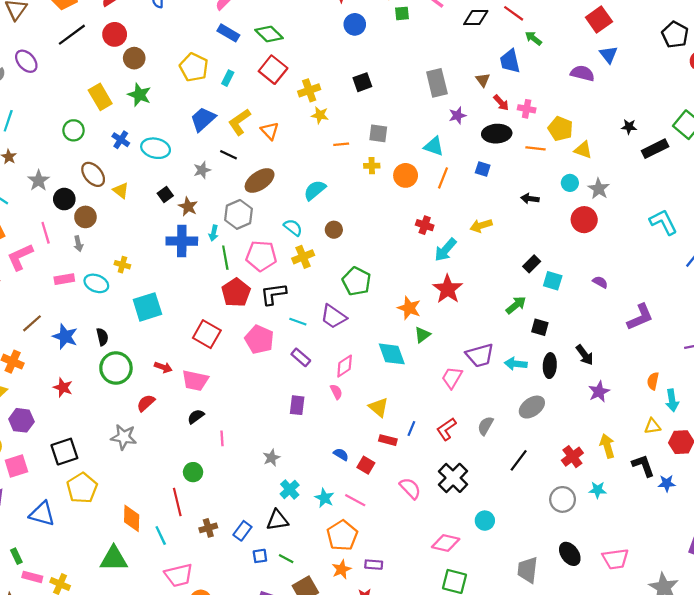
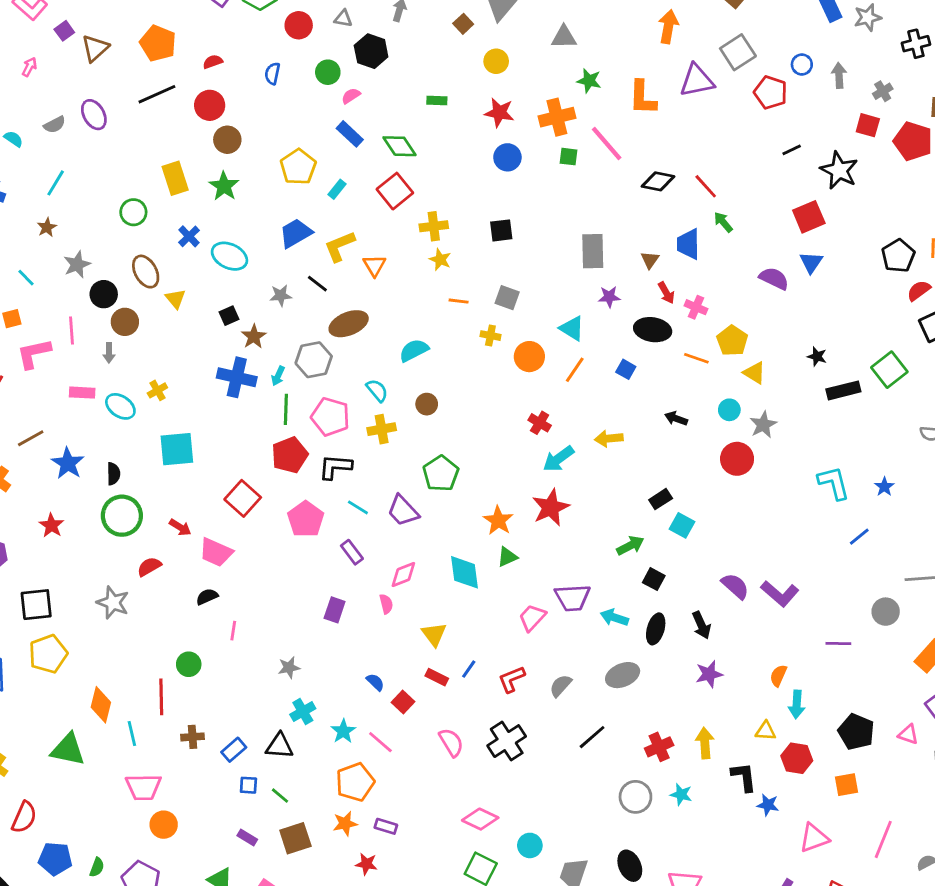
yellow cross: (122, 265) -> (157, 390), turned 32
purple semicircle: (600, 282) -> (735, 586), moved, size x1.5
purple L-shape: (640, 317) -> (780, 594), turned 52
cyan circle: (485, 521) -> (530, 845), moved

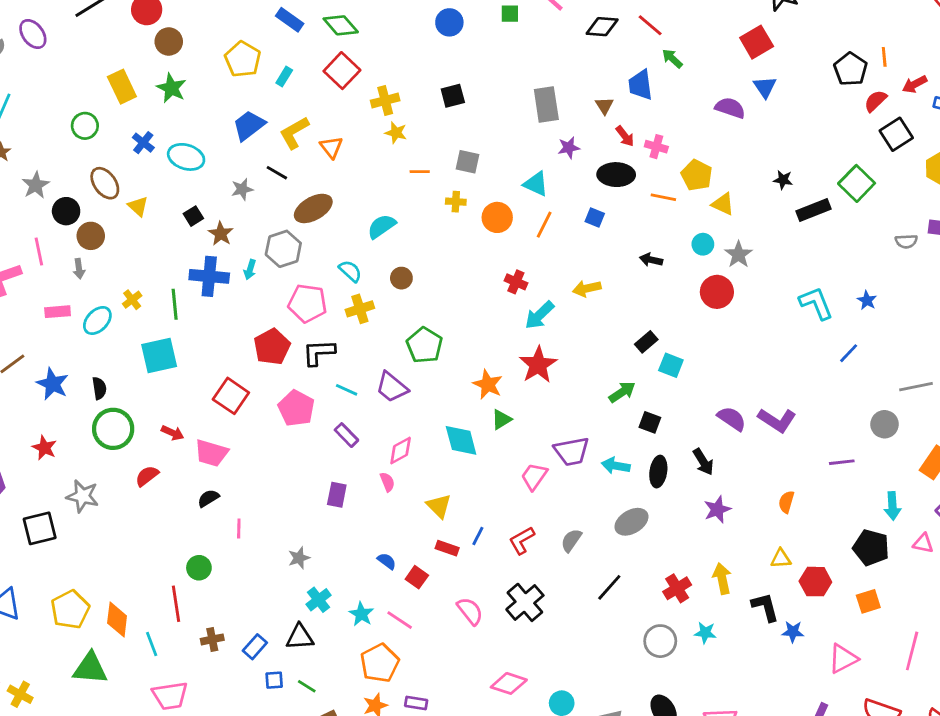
cyan ellipse: (120, 406) -> (97, 320), turned -72
green line: (286, 409) -> (175, 304), moved
gray star: (113, 603) -> (82, 496), moved
yellow pentagon: (48, 654) -> (70, 610), moved
cyan arrow: (797, 704) -> (892, 506), moved

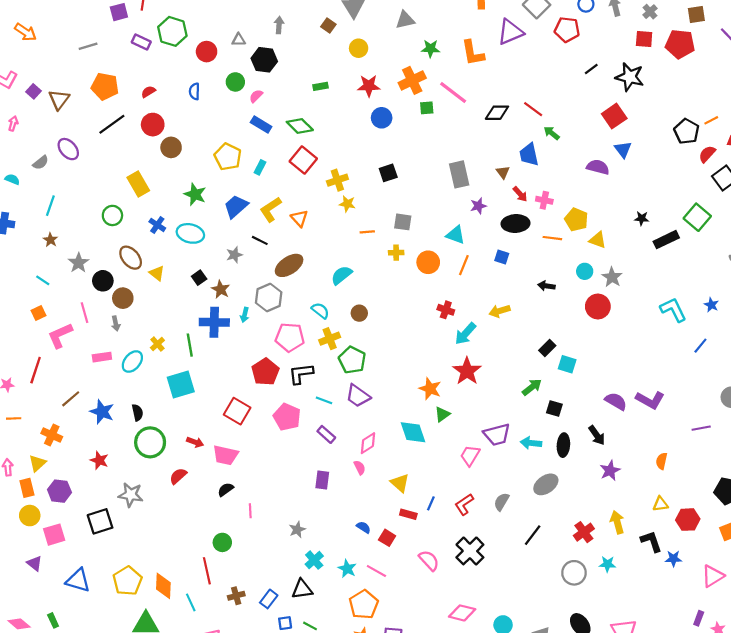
orange line: (884, 57) -> (711, 120), turned 72
green star: (171, 88) -> (195, 194), moved
green pentagon: (424, 345) -> (352, 360), moved

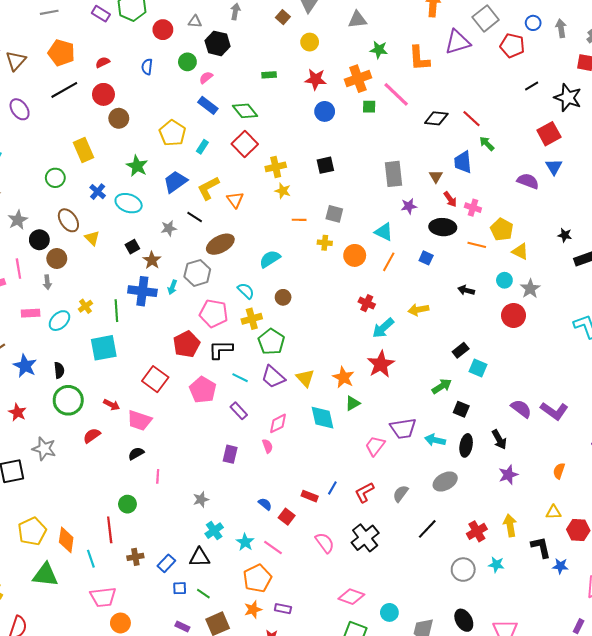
yellow triangle: (400, 483) -> (305, 378), moved

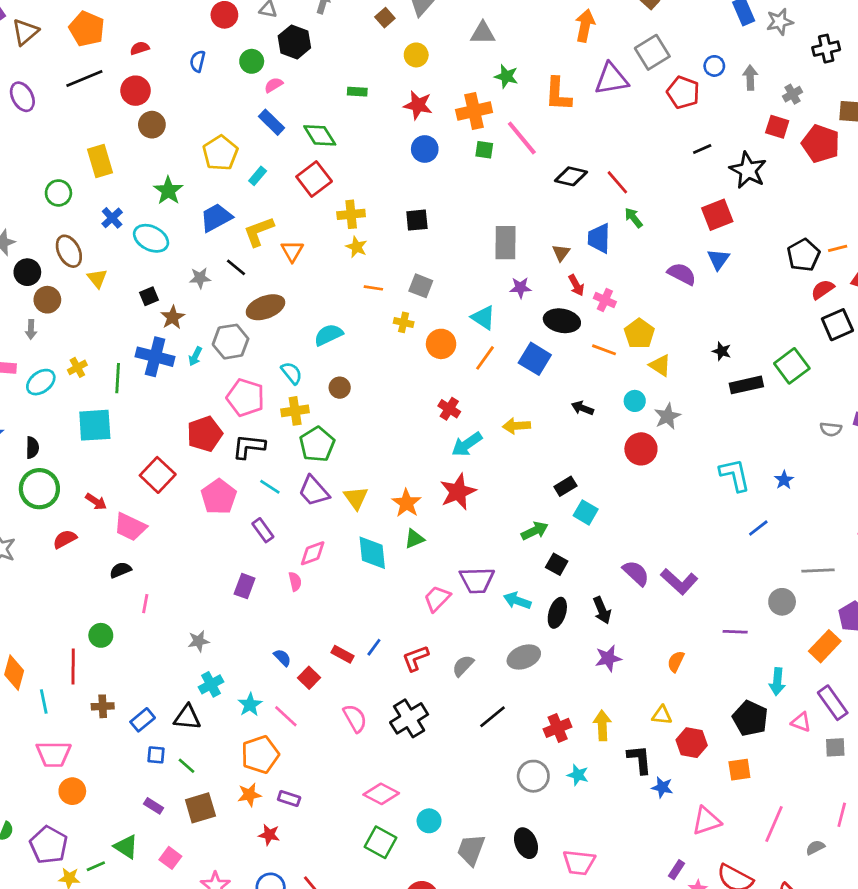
blue square: (426, 258) -> (535, 359), size x1.6

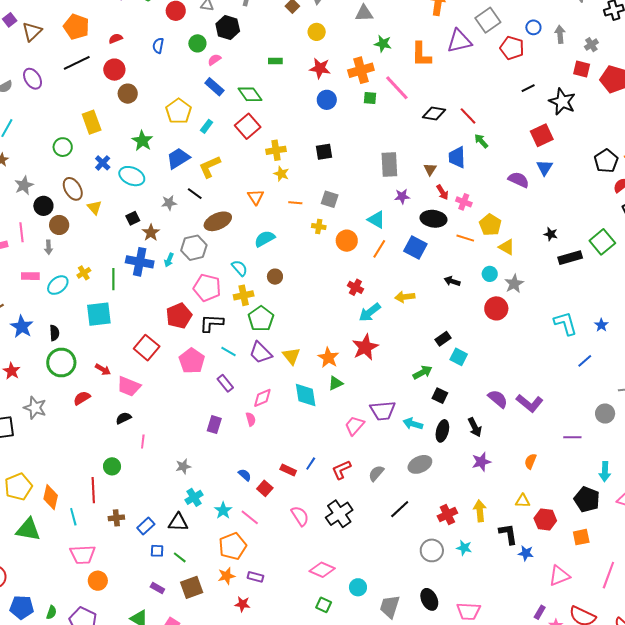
orange triangle: (292, 251) -> (256, 197), moved
green square: (380, 842) -> (324, 605), size x0.7

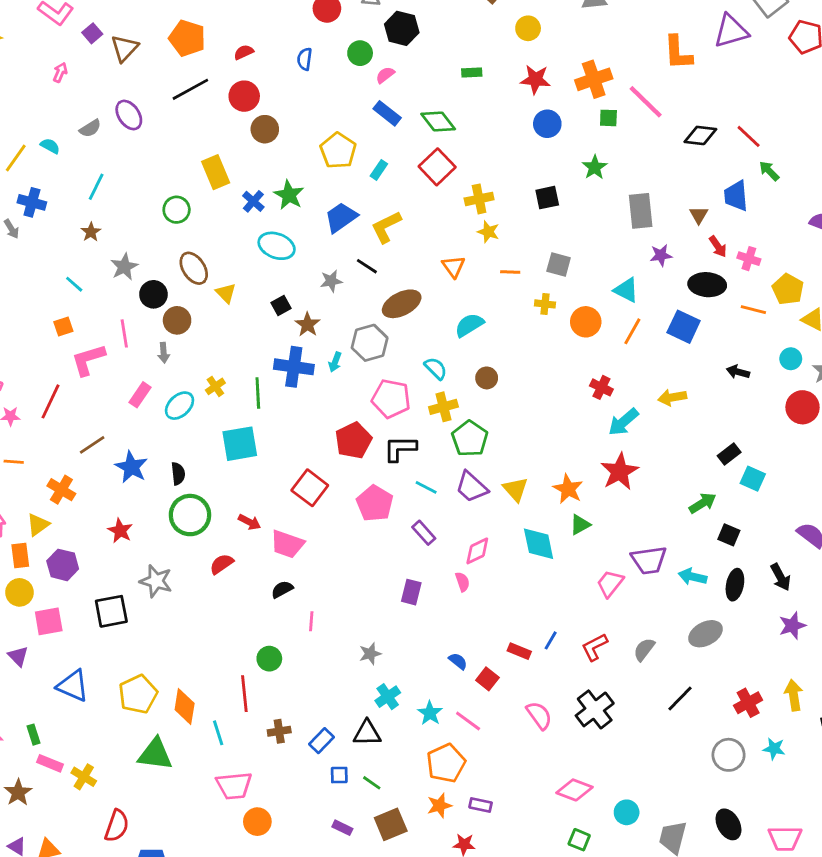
green star: (383, 44) -> (595, 167), moved, turned 30
blue cross: (103, 163) -> (253, 201), moved
pink rectangle: (30, 276) -> (140, 395), turned -54

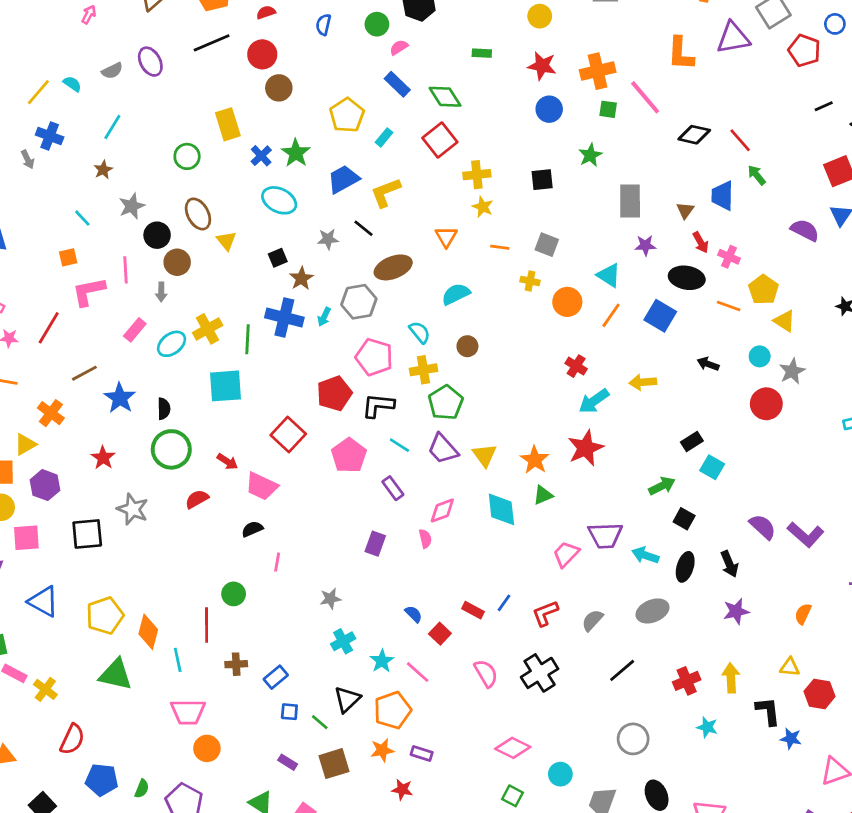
yellow cross: (215, 386) -> (208, 329), size x1.5
black triangle: (367, 733) -> (347, 699), moved, turned -48
gray circle: (729, 755) -> (633, 739), moved

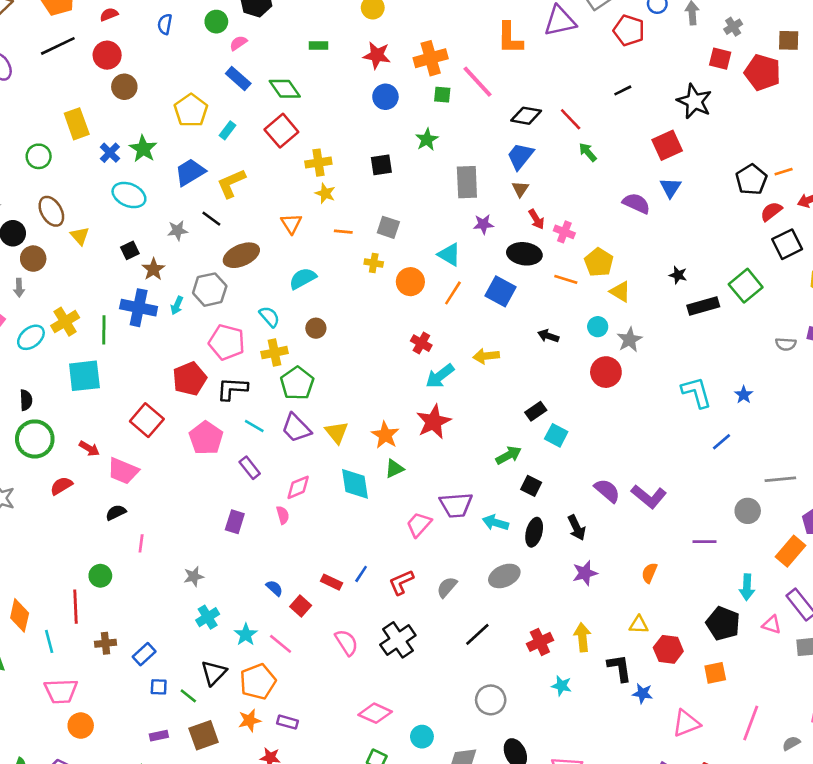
black line: (824, 106) -> (623, 90), moved
blue trapezoid: (723, 196) -> (520, 156), moved, turned 40
purple rectangle: (288, 762) -> (159, 736), turned -42

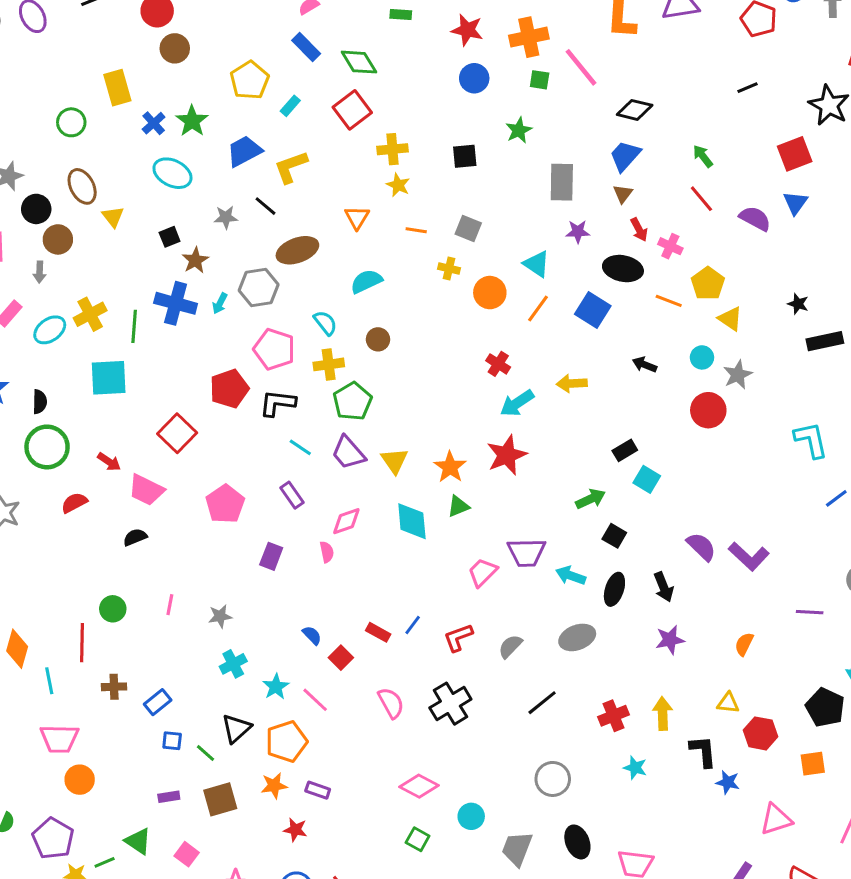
red line: (571, 119) -> (701, 199), moved
pink pentagon: (206, 438) -> (225, 504), moved
pink line: (141, 543) -> (170, 605), moved

